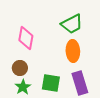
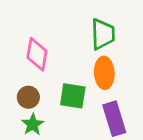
green trapezoid: (72, 24) -> (103, 34), turned -65
green square: (51, 83) -> (73, 96), moved

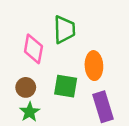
green trapezoid: (103, 34) -> (64, 30), moved

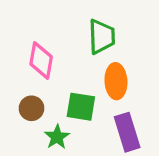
green trapezoid: (64, 30) -> (102, 37), moved
green star: (30, 112) -> (57, 137), moved

